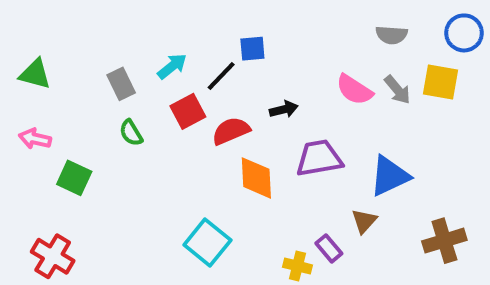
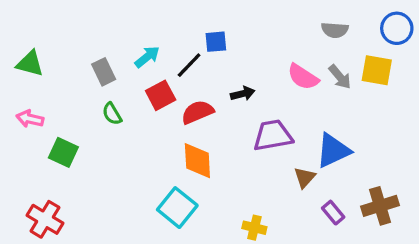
orange diamond: (256, 178) -> (197, 161), moved
brown triangle: (364, 221) -> (305, 177), moved
purple rectangle: (329, 248) -> (333, 213), moved

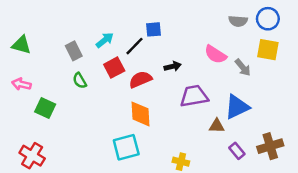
blue circle: (397, 28) -> (268, 19), moved
gray arrow: (340, 77) -> (243, 68), moved
brown triangle: (305, 177) -> (217, 126), turned 49
cyan square: (177, 208) -> (126, 147), turned 36

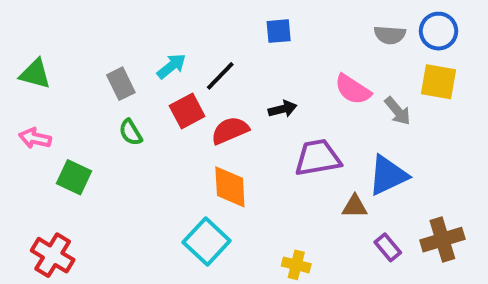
blue square: (154, 29) -> (279, 31), moved
cyan square: (126, 147) -> (207, 242), turned -32

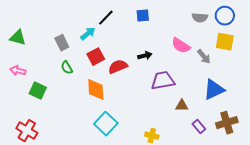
black line: (220, 76) -> (106, 18), moved
blue triangle: (388, 175) -> (214, 90), moved
orange diamond: (230, 187) -> (96, 90), moved

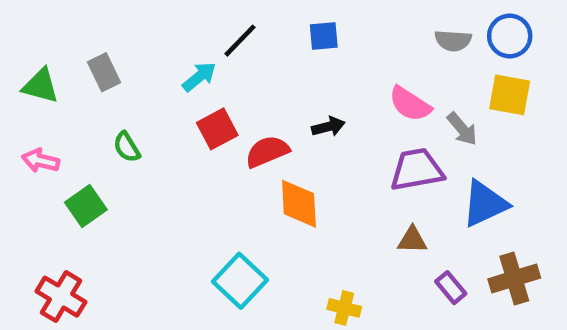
gray rectangle: (62, 43) -> (104, 72), moved
green semicircle: (67, 68) -> (127, 147), moved
purple trapezoid: (163, 81) -> (417, 170), moved
orange diamond: (96, 90) -> (299, 204), moved
green square: (38, 91) -> (86, 206), turned 30

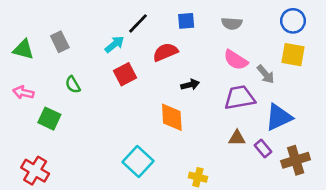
gray semicircle: (453, 41) -> (232, 23), moved
black arrow: (328, 127) -> (190, 85), moved
red semicircle: (267, 152) -> (165, 52), moved
green square: (86, 206) -> (49, 119), turned -30
purple rectangle: (451, 288) -> (263, 149), moved

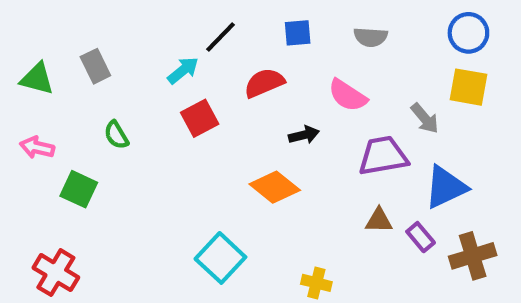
pink semicircle: (236, 60) -> (348, 95), moved
orange diamond: (172, 117) -> (275, 187), turned -48

